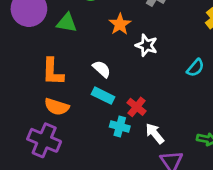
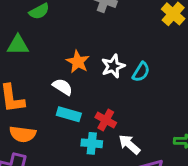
orange star: (120, 24) -> (78, 62), moved
white star: (146, 45) -> (113, 66), moved, turned -30
cyan semicircle: (195, 68) -> (141, 72), moved

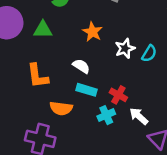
orange star: (78, 62) -> (92, 32), moved
orange semicircle: (23, 134) -> (61, 108), moved
cyan cross: (92, 143) -> (106, 115), turned -30

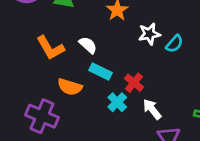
white semicircle: (81, 66) -> (88, 45), moved
orange L-shape: (38, 76) -> (50, 48), turned -32
cyan cross: (106, 115) -> (117, 102), turned -30

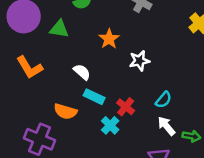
cyan semicircle: (174, 44) -> (164, 100), moved
orange L-shape: (50, 48) -> (29, 67), moved
white arrow: (152, 109) -> (166, 126), moved

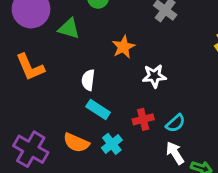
white semicircle: (82, 72) -> (88, 80), turned -132
red cross: (126, 107) -> (143, 119), moved, turned 30
orange semicircle: (65, 111) -> (76, 143), moved

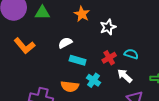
white semicircle: (88, 80) -> (65, 43), turned 72
cyan semicircle: (175, 123) -> (131, 54), turned -104
white arrow: (175, 153) -> (125, 76), moved

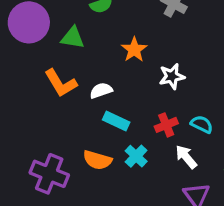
orange L-shape: (24, 46) -> (61, 83), moved

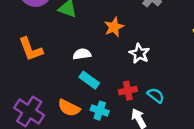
white star: (172, 76) -> (139, 53), turned 30
orange L-shape: (61, 83) -> (31, 49), moved
cyan cross: (136, 156) -> (100, 111), turned -36

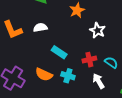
white semicircle: (82, 54) -> (40, 27), moved

